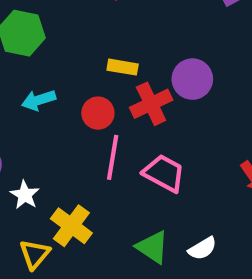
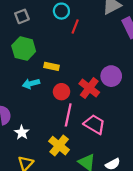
yellow rectangle: (123, 67) -> (52, 66), moved
red cross: (151, 104) -> (89, 88), turned -30
yellow cross: (71, 226) -> (59, 146), moved

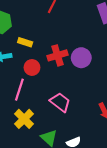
red cross: (89, 88) -> (58, 55), moved, turned 30
pink line: (68, 115) -> (19, 90), moved

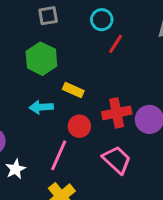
pink trapezoid: (60, 102) -> (117, 160), moved

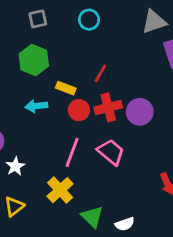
red line: (116, 44) -> (100, 73), moved
red circle: (79, 126) -> (79, 110), moved
pink line: (59, 155) -> (72, 152), moved

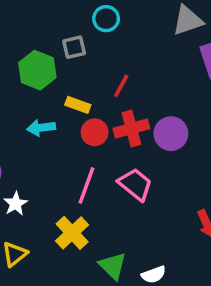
gray square: (38, 19) -> (74, 47), moved

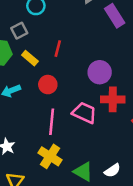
yellow rectangle: (78, 105) -> (30, 58), moved, turned 35
red cross: (131, 129) -> (113, 99), moved, turned 30

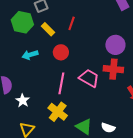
purple circle: (100, 72) -> (115, 45), moved
white semicircle: (112, 170) -> (108, 128), turned 48

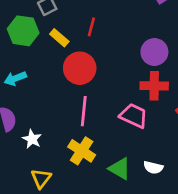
red circle: (61, 52) -> (80, 68), size x1.5
cyan arrow: (30, 55) -> (15, 78), moved
pink trapezoid: (89, 78) -> (134, 116), moved

